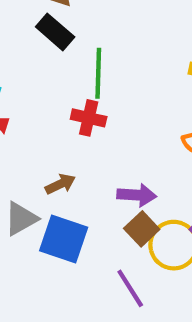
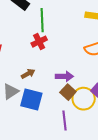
red cross: (89, 118) -> (39, 42), turned -35
purple line: (130, 288) -> (65, 121), turned 30

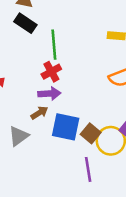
purple arrow: (64, 76) -> (49, 94), moved
blue square: (31, 99) -> (66, 127), moved

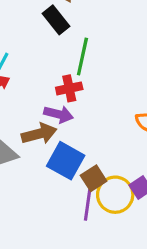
brown arrow: (39, 113) -> (39, 134), size x1.5
purple line: (88, 169) -> (88, 205), moved

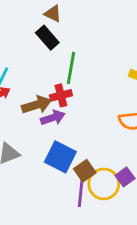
purple arrow: (59, 114) -> (53, 118), turned -30
brown arrow: (39, 134) -> (37, 105), moved

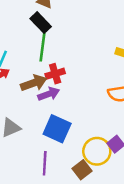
green line: (71, 68) -> (42, 47), moved
brown square: (85, 171) -> (82, 170), moved
purple line: (81, 194) -> (45, 163), moved

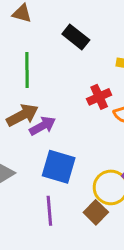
black rectangle: (41, 23) -> (76, 37), moved
red cross: (55, 74) -> (99, 97), moved

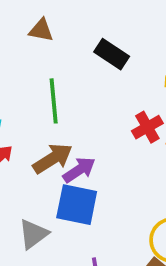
blue square: (59, 167) -> (77, 205), moved

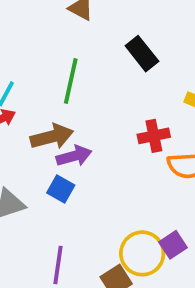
blue square: (77, 205) -> (61, 189), size x0.6

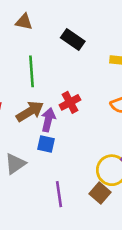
red cross: (154, 136) -> (70, 102), moved
purple arrow: (74, 156) -> (48, 120), turned -45

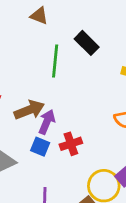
green line: (32, 71) -> (55, 61), moved
red cross: (70, 102) -> (71, 144), moved

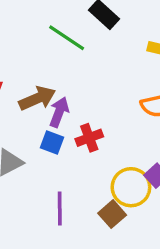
green line: (55, 61) -> (67, 38), turned -60

